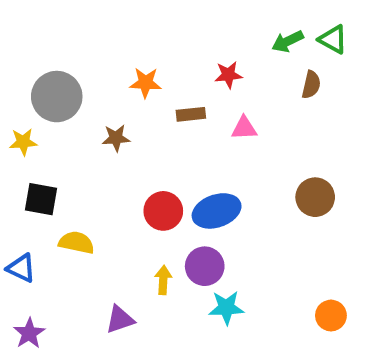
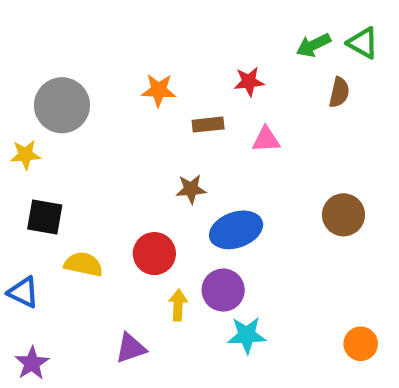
brown star: (116, 138) -> (191, 189), moved
red circle: (163, 211) -> (154, 254), moved

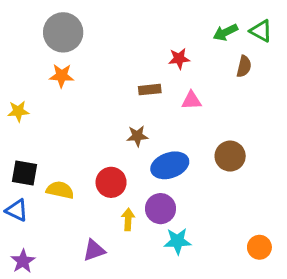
orange star: (159, 90) -> (62, 76), moved
gray circle: (62, 105) -> (63, 32), moved
brown circle: (343, 215) -> (230, 156), moved
black square: (45, 217) -> (24, 173), moved

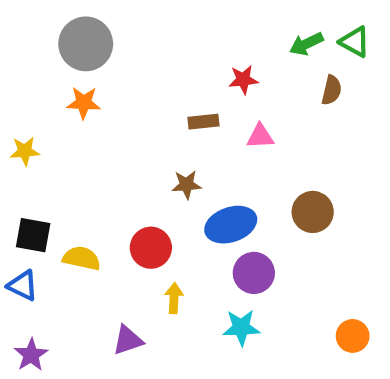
purple circle: (161, 209) -> (254, 273), moved

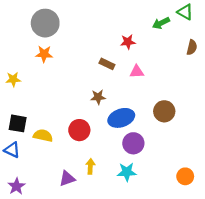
green triangle: (355, 42) -> (185, 12), moved
brown semicircle: (332, 90) -> (192, 47), moved
brown rectangle: (203, 122) -> (107, 64), turned 32
yellow arrow: (174, 298) -> (90, 166), moved

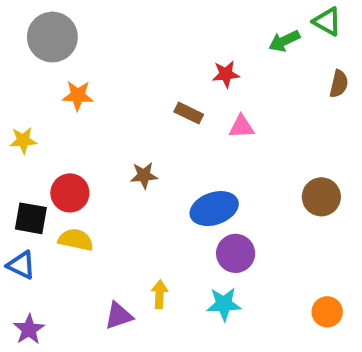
gray circle: (45, 23) -> (52, 37), moved
brown star: (98, 97) -> (144, 175), moved
brown circle: (164, 111) -> (321, 197), moved
red circle: (79, 130) -> (70, 193), moved

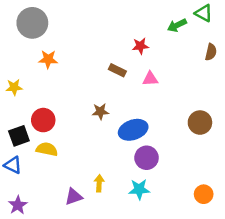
brown star: (144, 175) -> (100, 112), moved
black square: (31, 218) -> (19, 136), turned -30

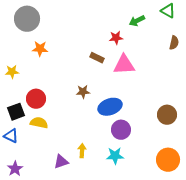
green arrow: (177, 25) -> (137, 21), moved
pink triangle: (150, 79) -> (124, 65), size x1.6
brown circle: (200, 123) -> (167, 115), moved
orange circle: (204, 194) -> (168, 160), size x1.5

